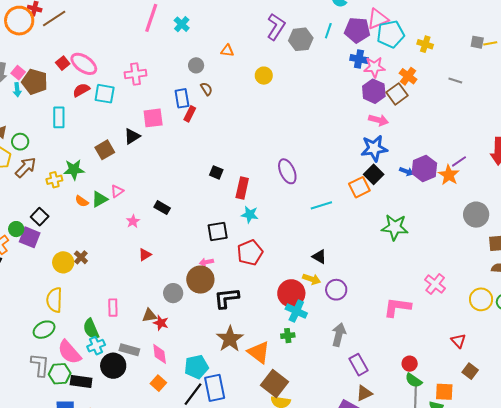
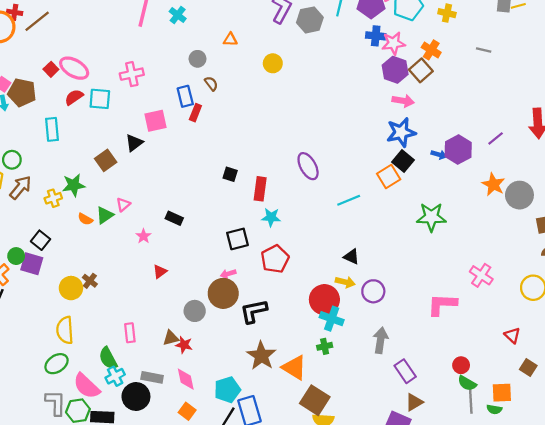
orange star: (449, 175) -> (493, 184), moved

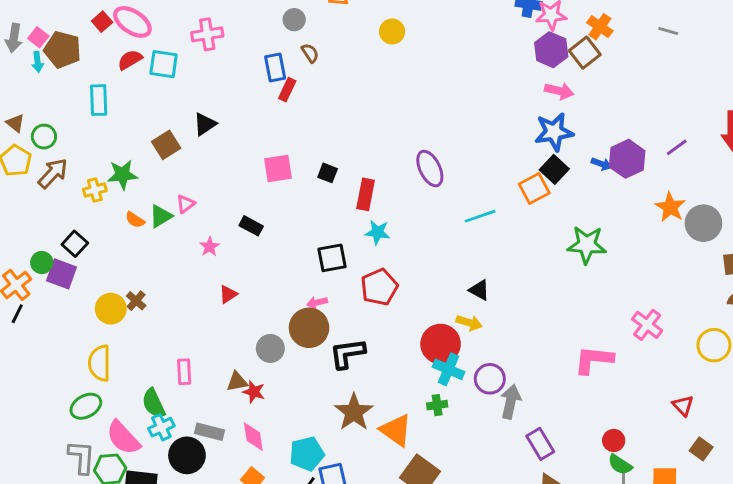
pink square: (155, 121) -> (278, 169), moved
purple circle: (373, 291) -> (490, 379), moved

